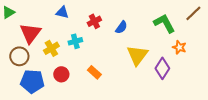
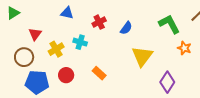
red triangle: (30, 33) -> (35, 34), size x0.6
cyan cross: (75, 41) -> (80, 42), turned 32
purple diamond: (162, 68) -> (167, 82), moved

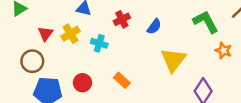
yellow cross: (56, 49) -> (71, 34), moved

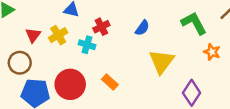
red cross: (122, 19) -> (101, 27), moved
red circle: (82, 83) -> (70, 84), size x1.6

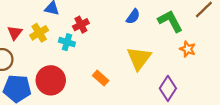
blue semicircle: (142, 28) -> (133, 17), moved
orange rectangle: (110, 82) -> (101, 78), moved

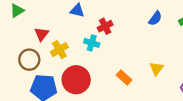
yellow cross: (39, 33) -> (59, 50), moved
yellow triangle: (139, 58) -> (156, 69), moved, size x0.6

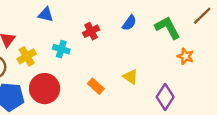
red cross: (105, 26) -> (91, 31), moved
yellow triangle: (156, 69) -> (131, 77), turned -32

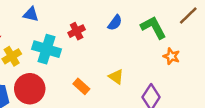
cyan cross: (61, 49) -> (47, 49), size x1.6

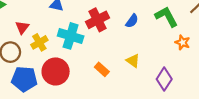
blue semicircle: (115, 23) -> (132, 21), moved
red cross: (77, 31) -> (97, 20), size x1.5

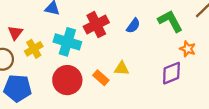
yellow triangle: (133, 61) -> (122, 68), moved, turned -32
red circle: (56, 71) -> (67, 80), moved
purple diamond: (164, 79) -> (171, 73), moved, turned 35

